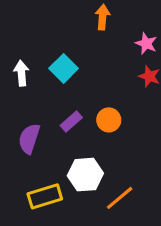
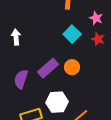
cyan square: (64, 68) -> (72, 34), moved
purple rectangle: (71, 122) -> (48, 68), size x1.5

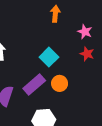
cyan square: (72, 34) -> (49, 57), moved

